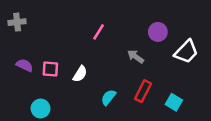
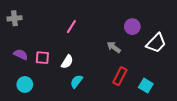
pink line: (99, 32) -> (71, 27), moved
cyan semicircle: (108, 97) -> (76, 81), moved
cyan circle: (41, 109) -> (25, 84), moved

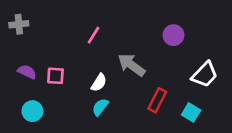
white trapezoid: (156, 43) -> (205, 74), moved
gray arrow: (114, 47) -> (131, 65), moved, size x1.5
white semicircle: (67, 62) -> (99, 83), moved

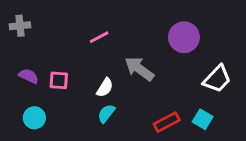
pink line: (93, 35) -> (99, 37), turned 30
purple circle: (173, 35) -> (184, 37), size x1.4
red rectangle: (157, 100) -> (167, 122), moved, turned 35

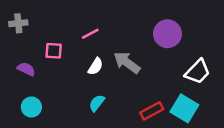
pink square: (59, 80) -> (54, 51), moved
white semicircle: (105, 88) -> (95, 66), moved
cyan square: (203, 119) -> (184, 108), size x1.5

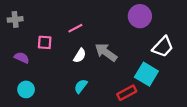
purple circle: (167, 34) -> (140, 16), moved
white trapezoid: (198, 72) -> (163, 47), moved
cyan square: (184, 108) -> (146, 74), moved

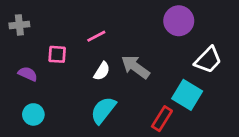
cyan semicircle: (81, 86) -> (103, 110), size x1.5
red rectangle: (127, 93) -> (162, 119), turned -30

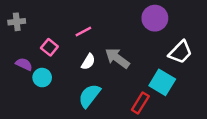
pink square: (57, 54) -> (49, 47), turned 35
cyan circle: (33, 114) -> (42, 78), moved

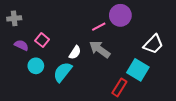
purple circle: (155, 18) -> (120, 15), moved
pink line: (83, 31) -> (99, 27), moved
purple semicircle: (24, 64) -> (21, 45), moved
cyan semicircle: (89, 96) -> (63, 72), moved

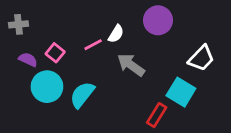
pink line: (99, 27) -> (93, 45), moved
white semicircle: (75, 52) -> (116, 34), moved
cyan circle: (36, 66) -> (47, 87), size x1.5

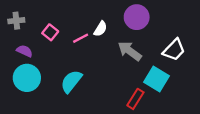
pink square: (55, 53) -> (50, 32), moved
gray arrow: (131, 65) -> (130, 51), moved
cyan circle: (47, 87) -> (27, 78), moved

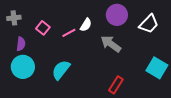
white trapezoid: (174, 50) -> (149, 24), moved
purple semicircle: (25, 51) -> (21, 44), turned 72
cyan square: (157, 79) -> (157, 68), moved

